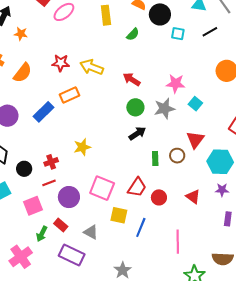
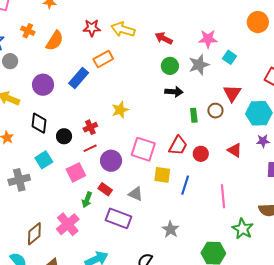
black arrow: (137, 133) -> (174, 92), turned 42

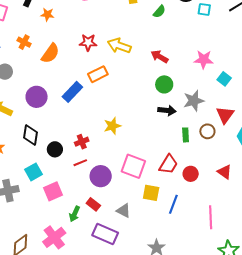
gray star: (199, 65) -> (194, 101), moved
pink square: (76, 172) -> (53, 191), moved

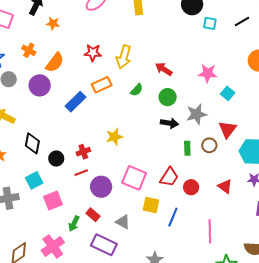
green semicircle: (159, 12) -> (137, 90), moved
yellow arrow: (119, 46) -> (124, 57), turned -95
purple circle: (37, 97) -> (40, 85), moved

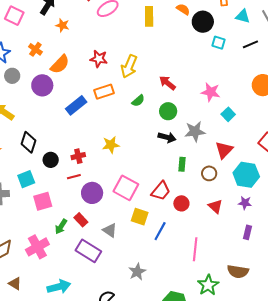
brown circle: (209, 145) -> (209, 173), moved

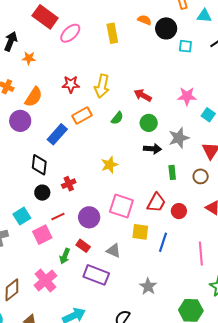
black diamond: (29, 142) -> (39, 165), moved
yellow star: (111, 145) -> (109, 165), moved
red line: (74, 177) -> (58, 216), moved

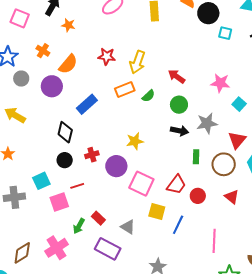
orange rectangle: (82, 116) -> (125, 89), moved
brown circle: (201, 176) -> (224, 164), size x1.5
purple circle: (89, 217) -> (116, 166), moved

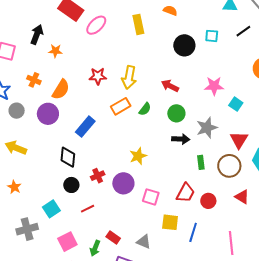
black circle: (208, 13) -> (184, 45), moved
pink square: (141, 184) -> (151, 197), size x0.7
pink square: (59, 202) -> (67, 242), moved

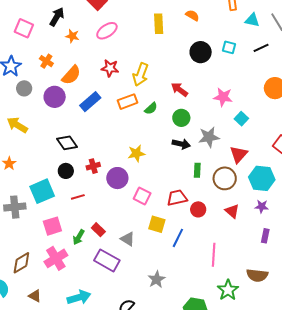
pink ellipse: (96, 25) -> (107, 31), moved
blue rectangle: (85, 127) -> (90, 102), moved
black diamond: (68, 157) -> (67, 143), turned -50
red trapezoid: (186, 193) -> (177, 198), turned -140
cyan square: (51, 209) -> (42, 191), size x1.4

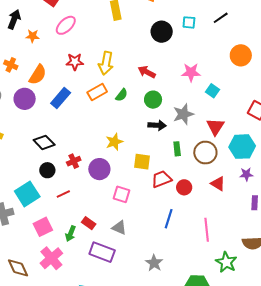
pink square: (142, 196) -> (122, 194), moved
yellow square: (157, 224) -> (142, 162), moved
brown diamond: (21, 263) -> (18, 268), turned -75

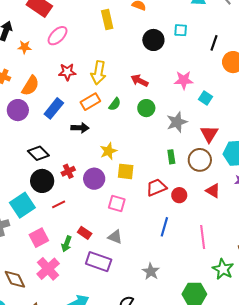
black line: (221, 18) -> (214, 43), moved, turned -35
black arrow: (157, 125) -> (80, 128), moved
yellow square: (142, 162) -> (126, 171), moved
black circle: (47, 170) -> (42, 181), size x1.5

